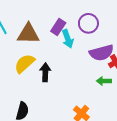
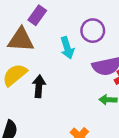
purple rectangle: (58, 27) -> (37, 15), moved

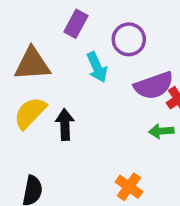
purple rectangle: (37, 15) -> (76, 24), moved

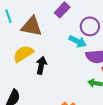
cyan arrow: (97, 67) -> (78, 41), moved, turned -54

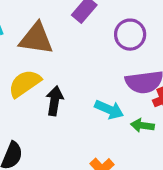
cyan arrow: (78, 41) -> (109, 110), moved

